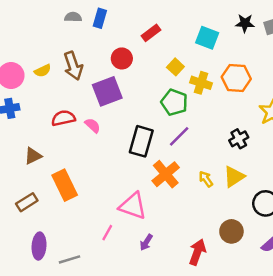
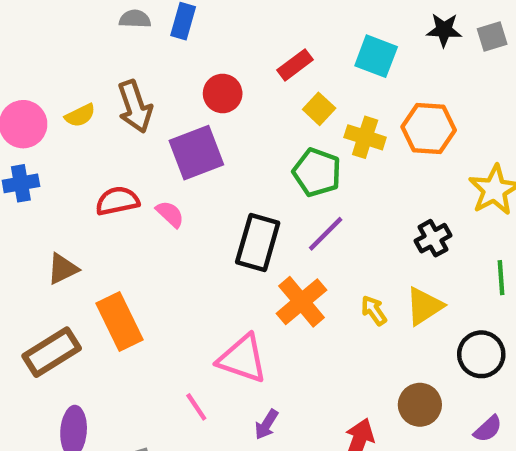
red rectangle: (151, 33) -> (295, 65), moved
brown rectangle: (27, 202) -> (52, 352), size x1.4
pink line: (107, 233) -> (196, 407), turned -63

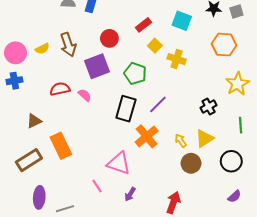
orange hexagon: (429, 129) -> (224, 45), moved
green pentagon: (317, 172) -> (135, 73), moved
brown circle: (420, 405) -> (191, 163), moved

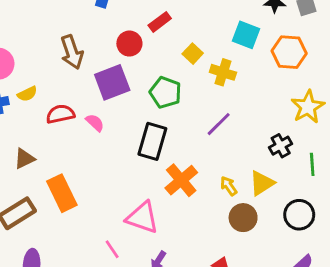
cyan square: (182, 21) -> (246, 35), moved
red rectangle: (144, 25) -> (160, 22), moved
yellow semicircle: (42, 49) -> (27, 94), moved
purple line: (158, 104) -> (219, 124), moved
black cross: (209, 107) -> (281, 146), moved

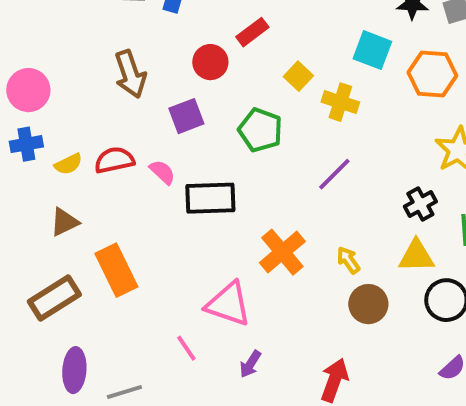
purple square: (112, 82) -> (186, 116), size x0.7
yellow semicircle: (27, 94) -> (68, 164), moved
black rectangle: (152, 141) -> (210, 198), moved, turned 72
yellow triangle: (262, 183) -> (416, 256), moved, turned 32

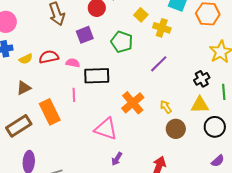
pink semicircle: (162, 172) -> (73, 63), turned -32
pink line: (186, 348) -> (74, 95), moved, turned 32

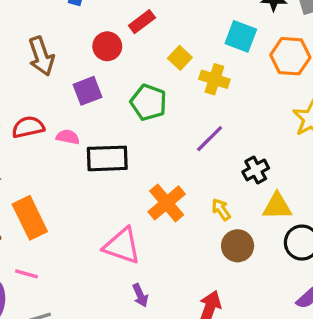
black cross: (202, 79) -> (256, 170), moved
pink line: (74, 95) -> (26, 274), moved, turned -72
purple arrow: (117, 159) -> (140, 295), turned -56

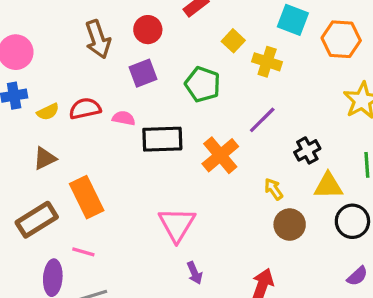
red circle: (107, 46) -> (148, 30), moved
orange cross: (167, 203) -> (220, 155), moved
pink triangle: (122, 246) -> (177, 225), turned 42

